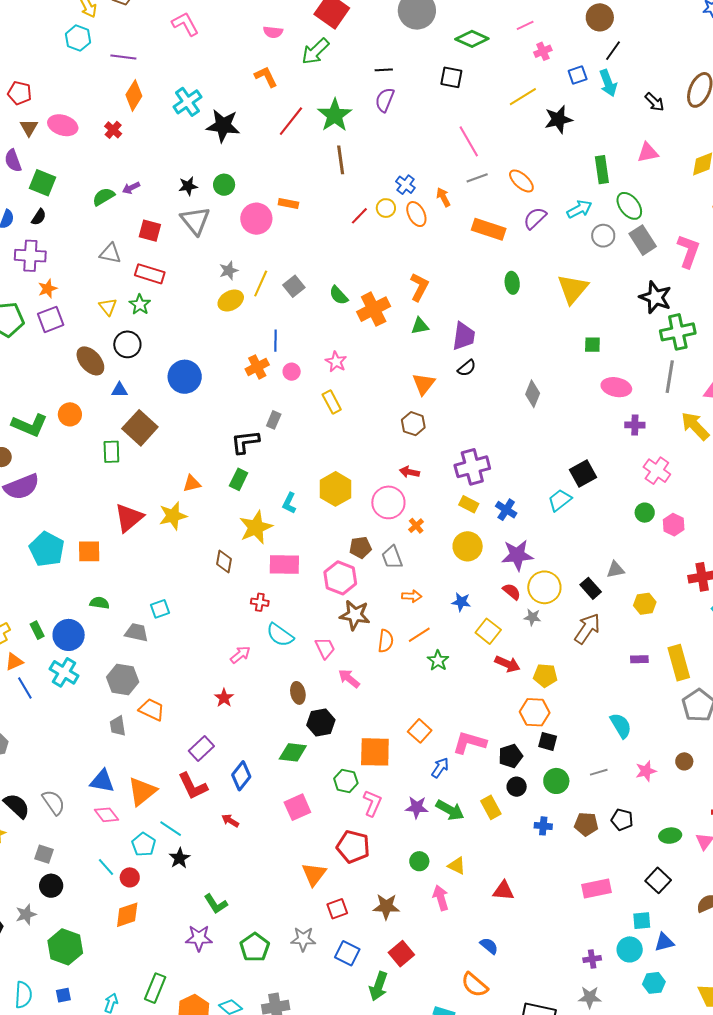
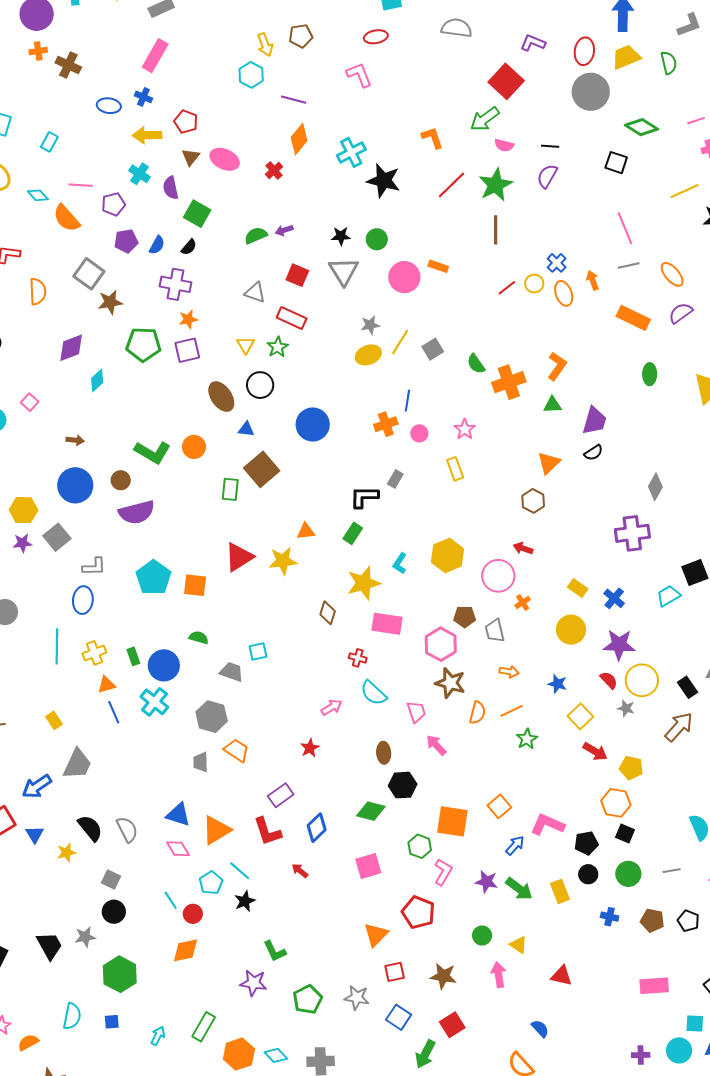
pink semicircle: (273, 32) -> (504, 145), moved
purple cross: (472, 467) -> (632, 533), moved

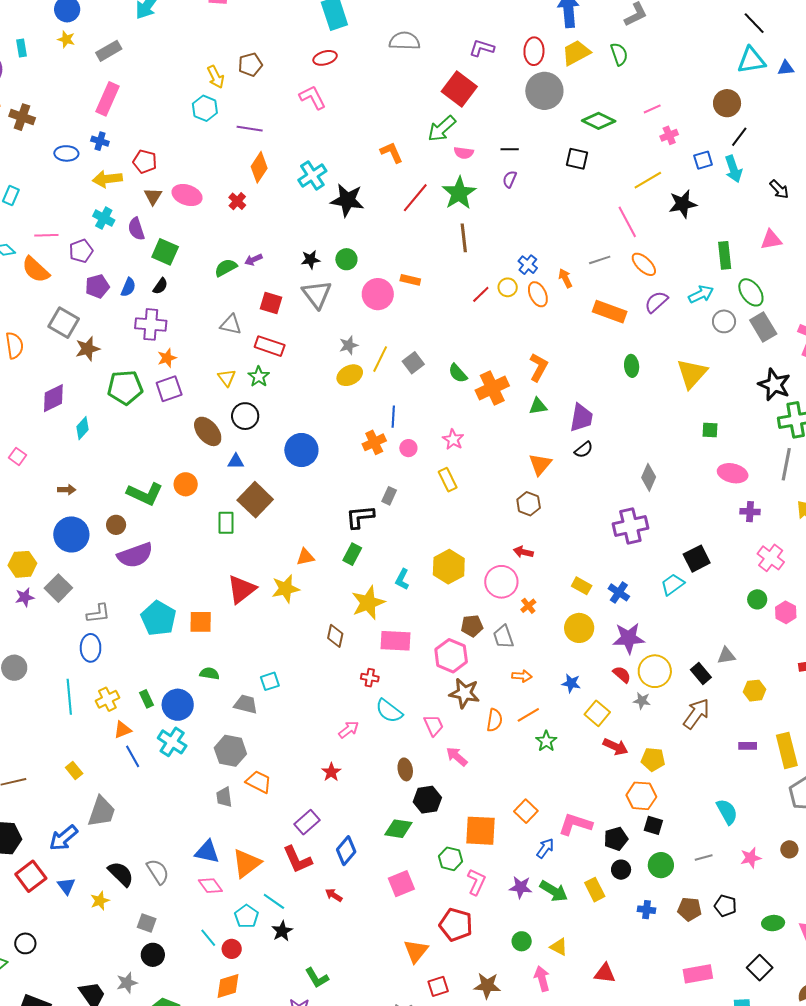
purple semicircle: (547, 176) -> (510, 179), size x0.7
pink line: (625, 228) -> (627, 222), moved

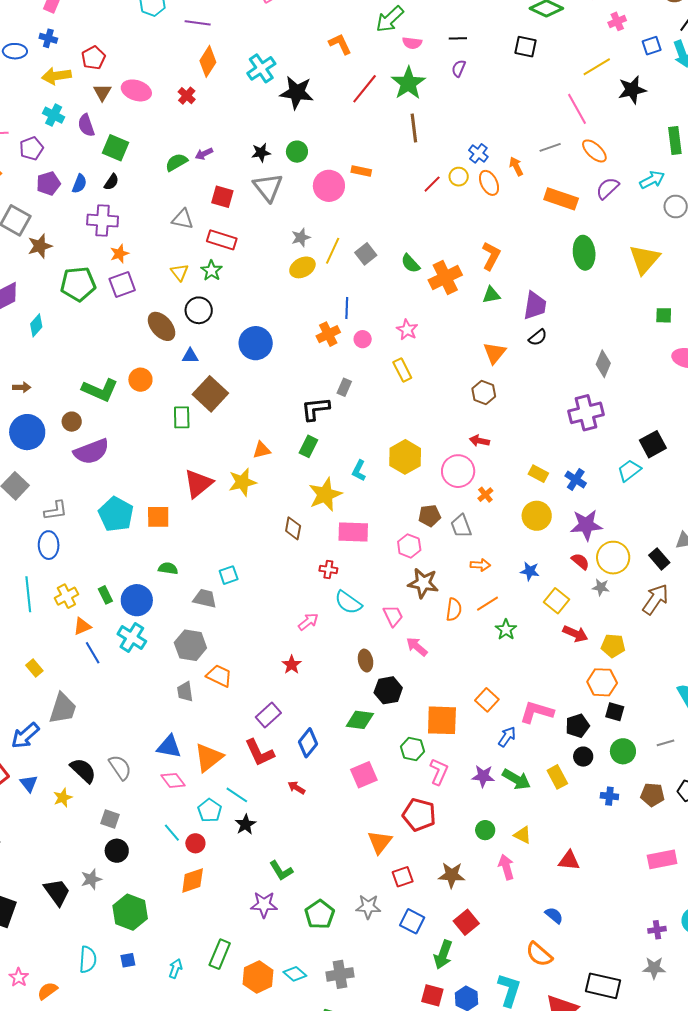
red pentagon: (145, 162) -> (93, 58), turned 30
green ellipse: (632, 366) -> (584, 253), size x1.5
pink hexagon: (451, 656) -> (409, 546), size x0.7

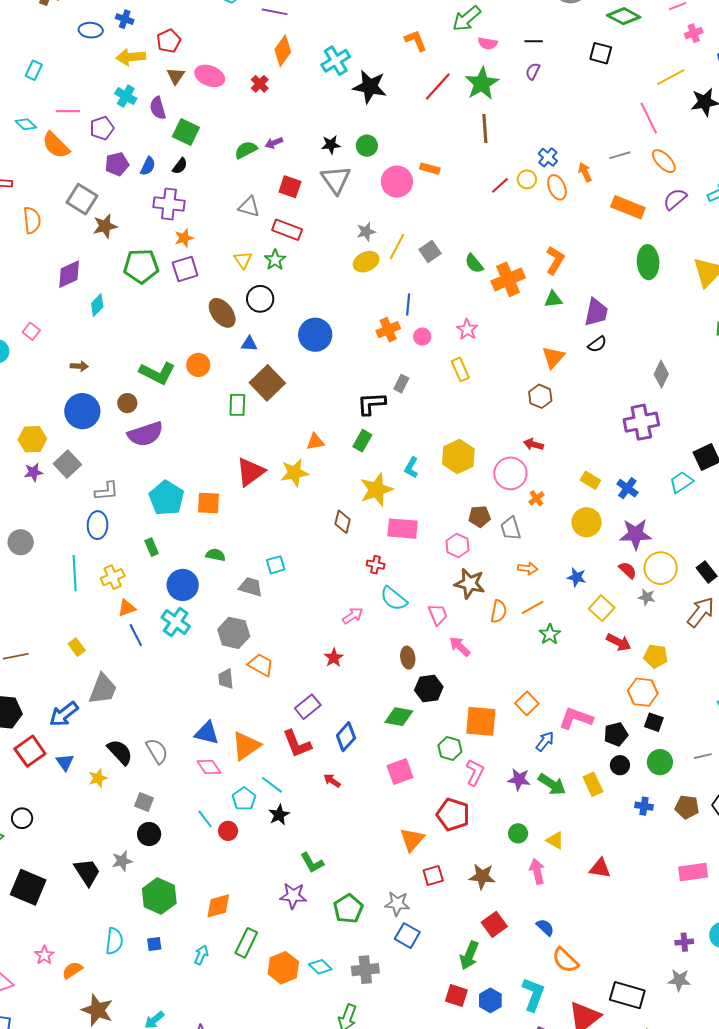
green rectangle: (105, 595) -> (152, 547), moved
orange diamond: (193, 881) -> (218, 906), moved
blue semicircle: (554, 915) -> (545, 927), moved
blue square: (412, 921) -> (407, 936), moved

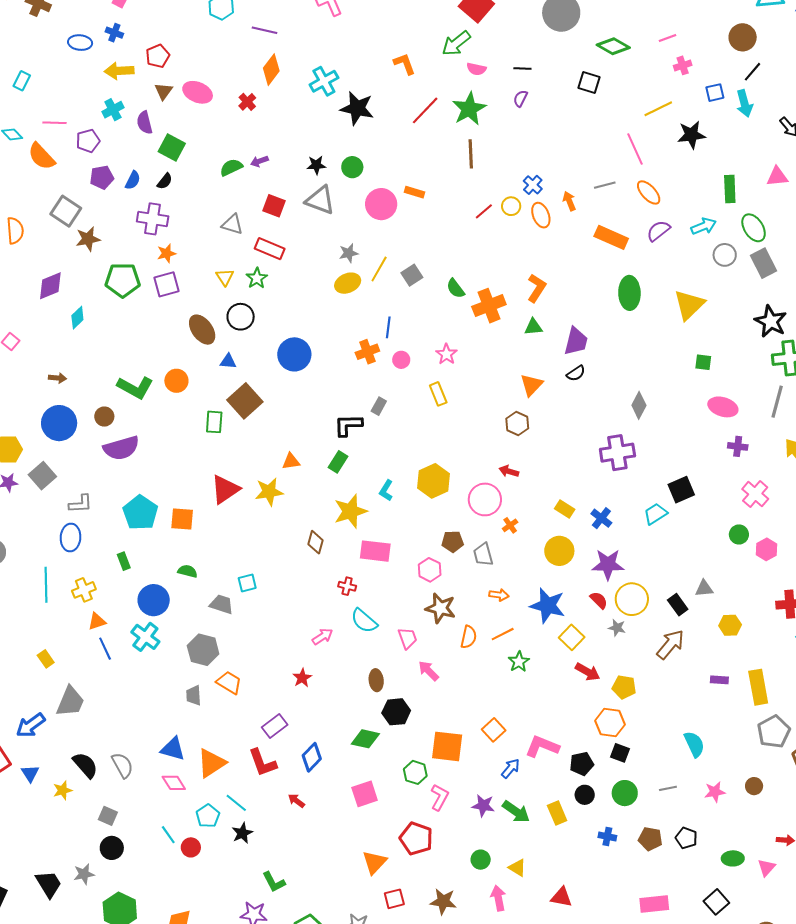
cyan cross: (126, 96) -> (113, 110), turned 30
gray triangle: (336, 180) -> (320, 200), turned -36
blue star: (577, 577) -> (548, 606), size x1.8

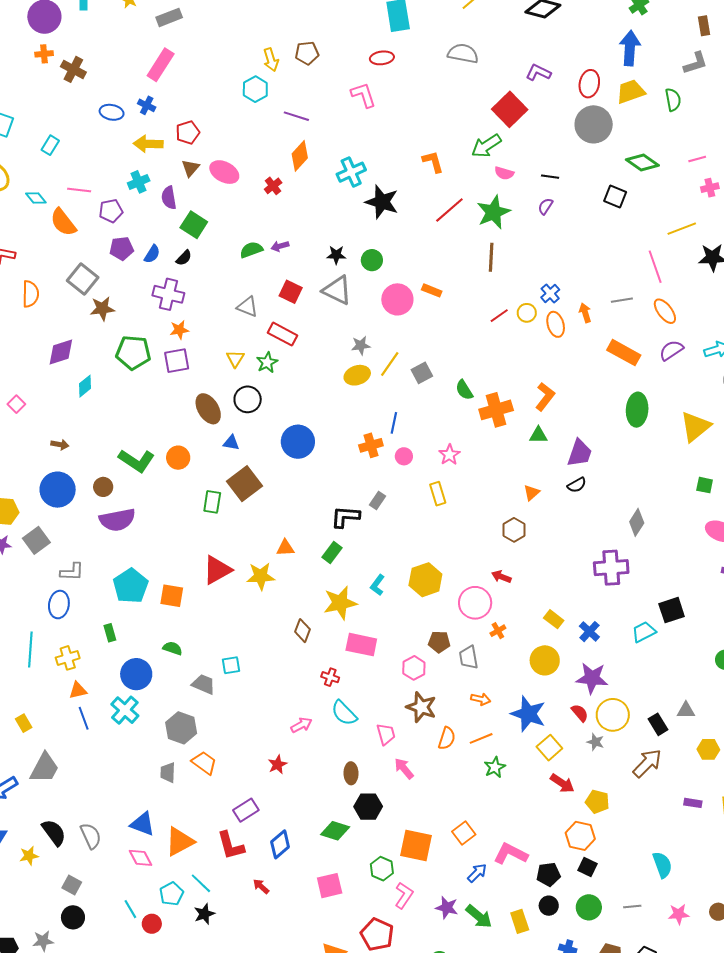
orange triangle: (532, 385) -> (531, 493), size x0.7

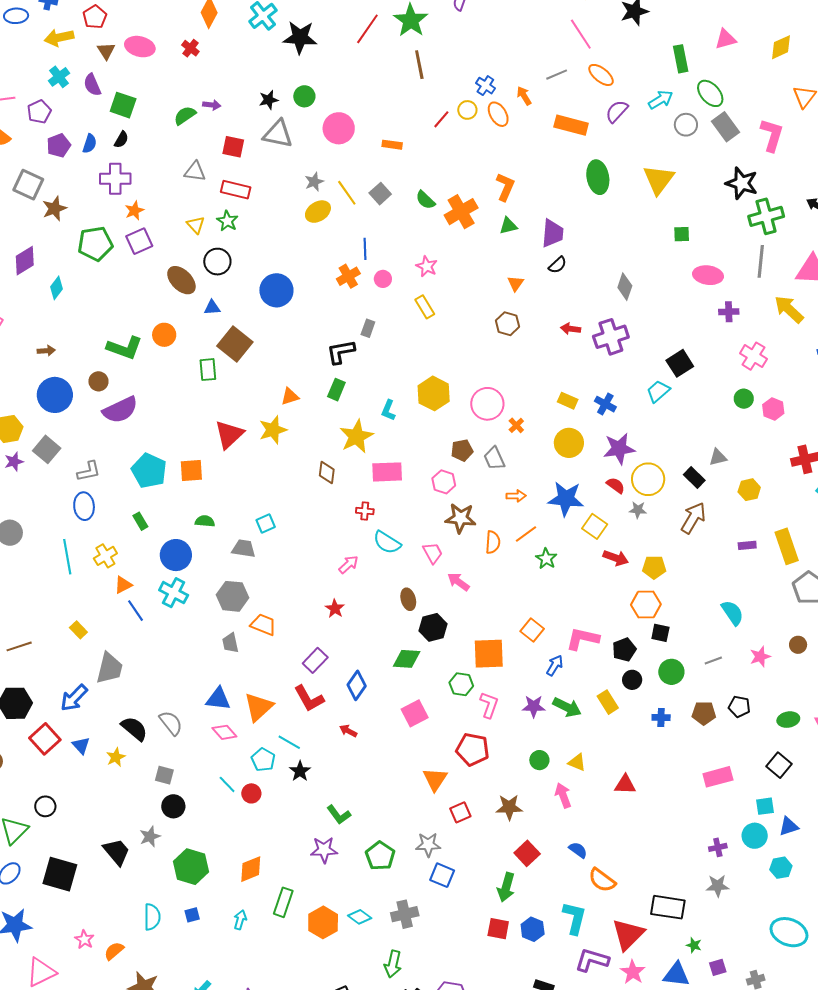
purple arrow: (280, 246) -> (212, 105), turned -144
orange rectangle: (432, 290) -> (392, 145), moved
yellow line: (390, 364) -> (347, 193), turned -56
red arrow: (501, 577) -> (571, 329), moved

